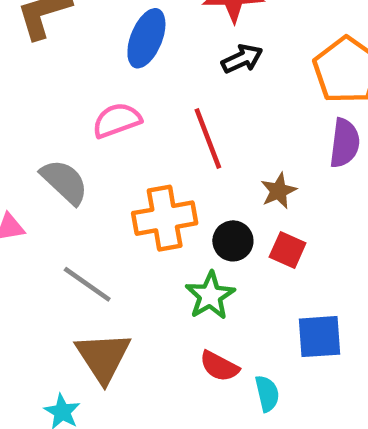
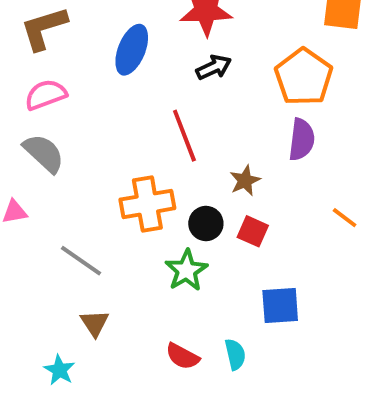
pink semicircle: (117, 120) -> (46, 95), moved
gray semicircle: (64, 182) -> (44, 153), moved
brown triangle: (103, 357) -> (95, 323), size x0.6
red semicircle: (219, 366) -> (182, 356), moved

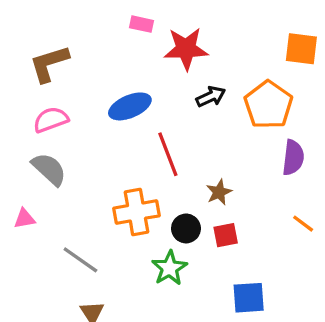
blue ellipse: (132, 50) -> (130, 106), moved, turned 45
black arrow: (214, 67) -> (211, 97), moved
purple semicircle: (302, 140) -> (293, 158), moved
red square: (253, 231) -> (226, 235), turned -35

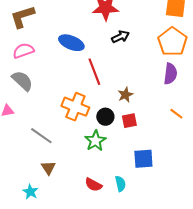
orange pentagon: (268, 105) -> (172, 42), moved
blue ellipse: (130, 106) -> (71, 43), turned 45
orange cross: (137, 212) -> (75, 107), turned 32

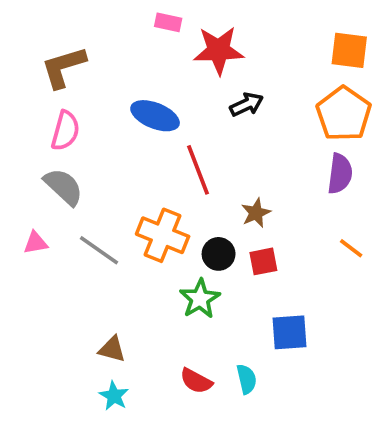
pink semicircle: (23, 51) -> (65, 131), turned 125
gray line: (41, 136) -> (99, 250), moved
brown triangle: (48, 168) -> (112, 349), turned -42
cyan star: (30, 192) -> (114, 396), moved

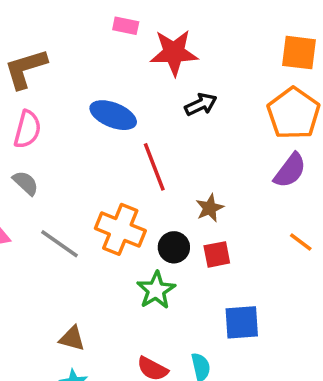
purple semicircle: (340, 174) -> (290, 170), turned 30
gray semicircle: (64, 187) -> (26, 183), size x0.7

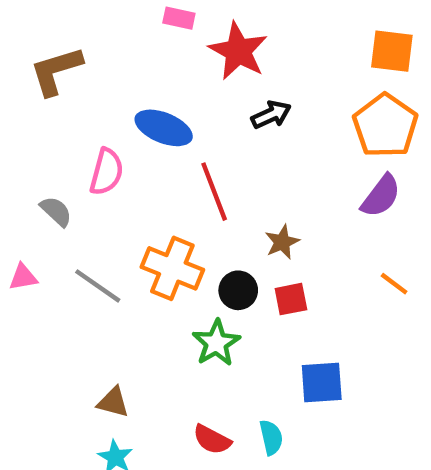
red star: (174, 53) -> (238, 51), turned 30
pink semicircle: (27, 129) -> (107, 172), moved

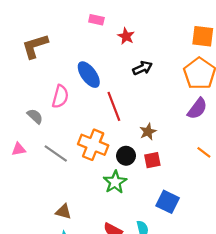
red star: (238, 51) -> (126, 36), size x0.6
blue ellipse: (164, 128) -> (89, 75), turned 32
blue square: (322, 382) -> (168, 202), turned 30

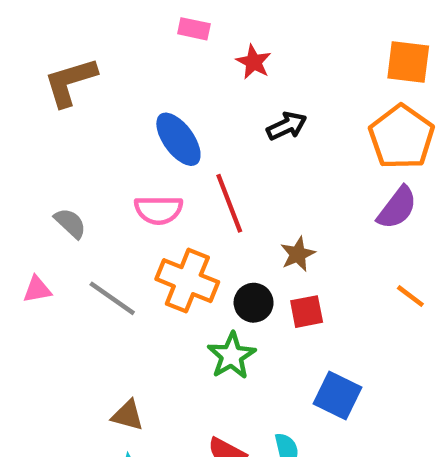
pink semicircle: (60, 97) -> (159, 210), moved, turned 75

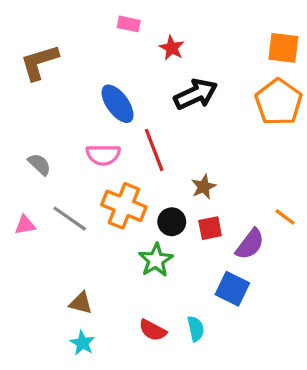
black arrow: (287, 126) -> (196, 94), size x1.5
purple semicircle: (397, 208) -> (250, 244), moved
pink triangle: (37, 289) -> (25, 225), moved

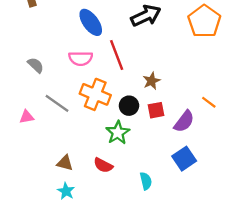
pink triangle: (25, 225) -> (27, 117), moved
blue square: (232, 289) -> (184, 159), moved, turned 30
red semicircle: (153, 330) -> (103, 165), moved

